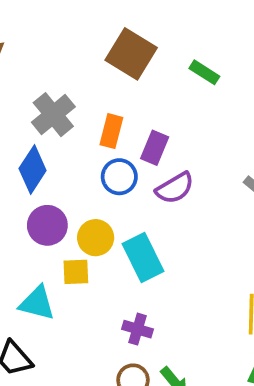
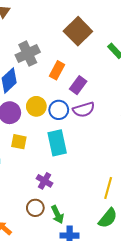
blue circle: (119, 177) -> (59, 110), moved
yellow circle: (96, 238) -> (36, 106), moved

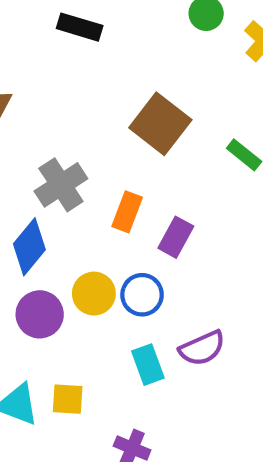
purple semicircle: (84, 110) -> (202, 348), moved
yellow square: (19, 142) -> (68, 399), moved
cyan rectangle: (57, 143) -> (148, 365), size x0.7

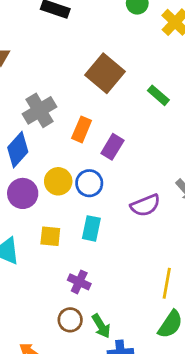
purple semicircle: (202, 348) -> (145, 205), moved
cyan rectangle: (148, 365) -> (91, 228), turned 30
yellow square: (68, 399) -> (50, 236), moved

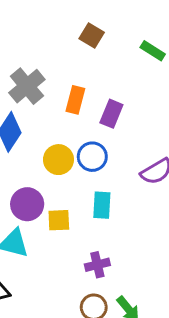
brown square: (105, 73) -> (92, 36), size x0.6
purple circle: (23, 193) -> (27, 204), moved
purple cross: (79, 282) -> (97, 265), turned -30

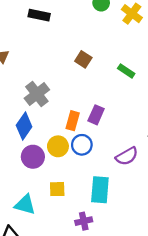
orange rectangle: (75, 100) -> (73, 121), moved
purple circle: (27, 204) -> (33, 157), moved
cyan rectangle: (102, 205) -> (100, 190), moved, size x1.4

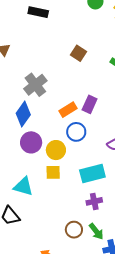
orange rectangle: (73, 121) -> (68, 110), turned 42
yellow circle: (58, 146) -> (56, 150), moved
cyan rectangle: (100, 190) -> (92, 173), turned 70
purple cross: (84, 221) -> (94, 201), moved

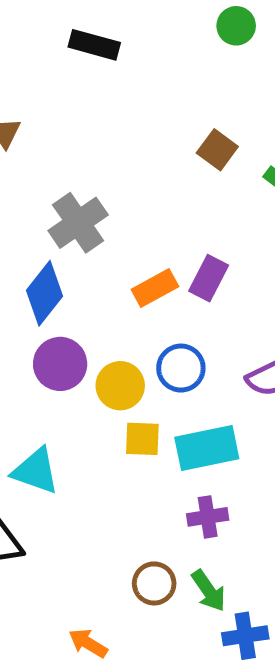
brown square: (78, 53) -> (217, 150), moved
blue circle: (76, 132) -> (181, 368), moved
yellow square: (53, 172) -> (142, 439), moved

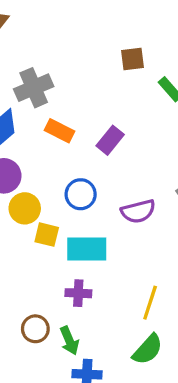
brown square: (217, 150) -> (132, 59), turned 35
orange rectangle: (155, 288) -> (60, 131), moved, turned 44
yellow circle: (120, 386) -> (25, 208), moved

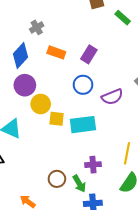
gray cross: (34, 88) -> (37, 27), size x0.6
blue circle: (81, 194) -> (83, 85), moved
purple cross: (78, 293) -> (93, 165), moved

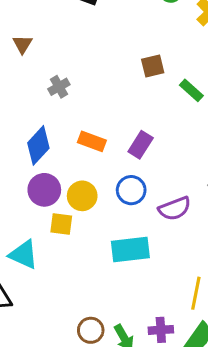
gray cross: (37, 27) -> (59, 87), moved
yellow circle: (41, 104) -> (82, 196), moved
yellow square: (57, 119) -> (61, 224), moved
purple cross: (93, 165) -> (161, 330), moved

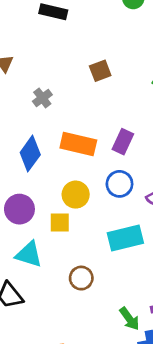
brown square: (153, 66) -> (100, 71), moved
orange rectangle: (92, 141) -> (78, 144), size x1.4
purple circle: (44, 190) -> (19, 209), moved
brown circle: (91, 330) -> (81, 278), moved

